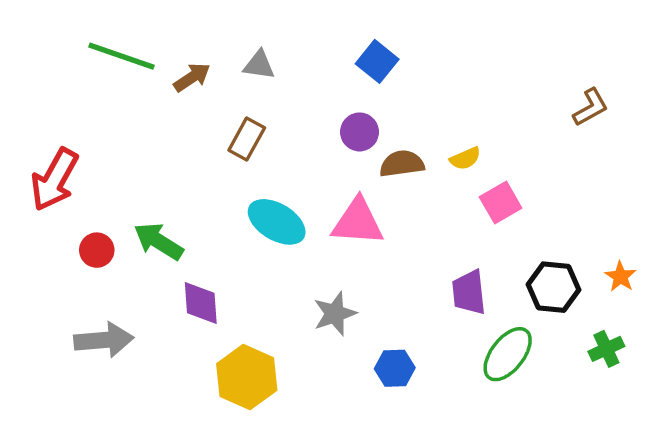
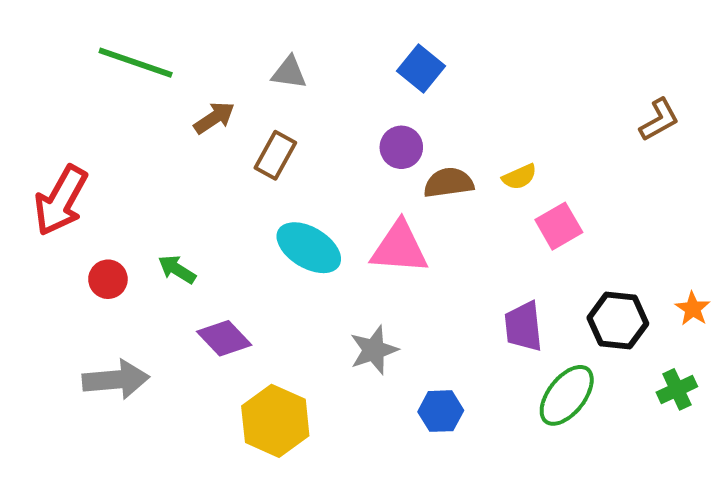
brown arrow: (192, 77) -> (214, 118), moved
green arrow: (158, 241) -> (177, 269), size x0.7
purple diamond: (201, 303) -> (224, 338), turned -39

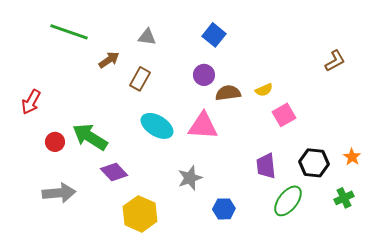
red arrow: (61, 200) -> (31, 102), size x0.7
green arrow: (177, 269) -> (90, 137), size x1.8

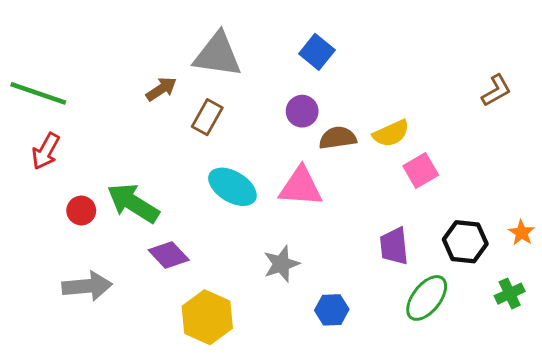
green line: (69, 32) -> (38, 93), moved
gray triangle: (147, 37) -> (218, 55), size x1.8
yellow semicircle: (264, 90) -> (391, 133), size x1.4

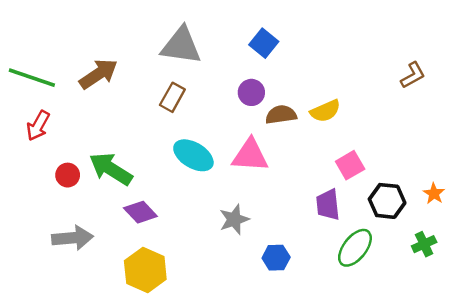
brown arrow: (161, 89) -> (98, 74), moved, size x1.5
pink square: (421, 170) -> (350, 165), moved
yellow hexagon: (207, 317) -> (145, 270), moved

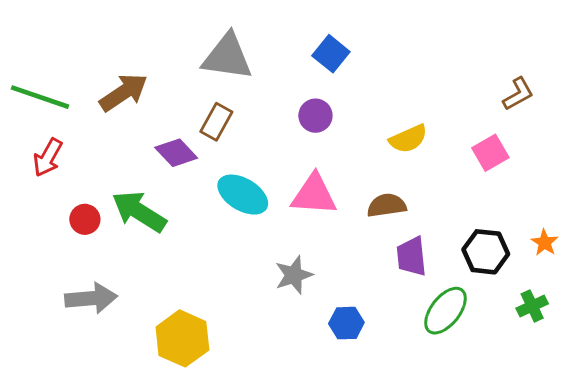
brown semicircle: (281, 115) -> (387, 205), moved
pink square: (350, 165) -> (490, 153), moved
purple diamond: (140, 212) -> (176, 153), moved

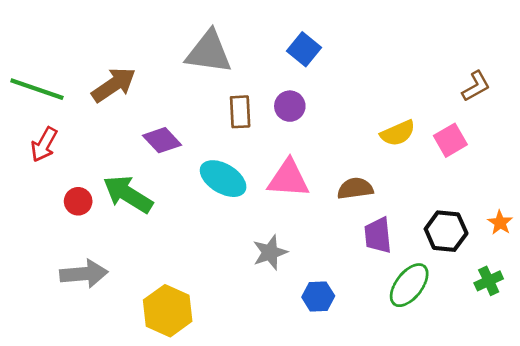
brown rectangle: (216, 122) -> (240, 112), moved, turned -32
yellow semicircle: (408, 139) -> (398, 133), moved

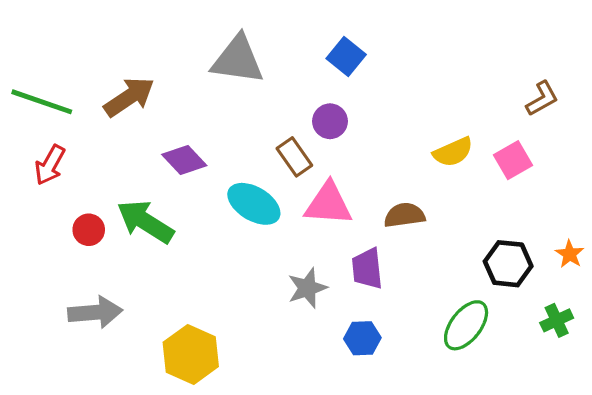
brown rectangle: (240, 112) -> (294, 157), moved, turned -32
purple trapezoid: (378, 235) -> (367, 269), moved

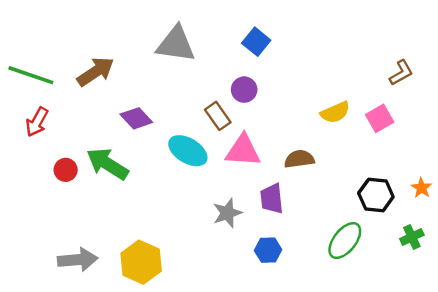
gray arrow: (95, 312) -> (78, 260), moved

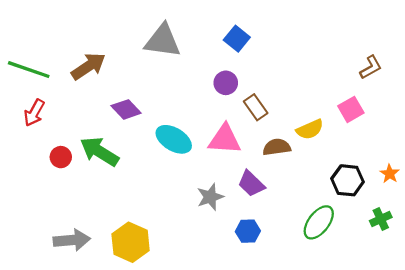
yellow semicircle: (335, 112) -> (310, 129), moved
brown rectangle: (218, 116) -> (256, 107), moved
purple trapezoid: (272, 199) -> (251, 184), turned -40

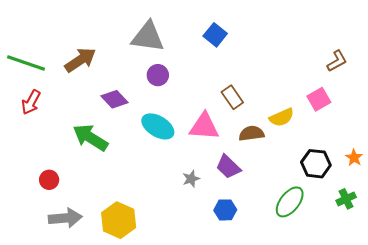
purple circle: (226, 83) -> (158, 75), moved
red circle: (61, 157) -> (49, 180), moved
gray star: (210, 197) -> (191, 179), size x0.7

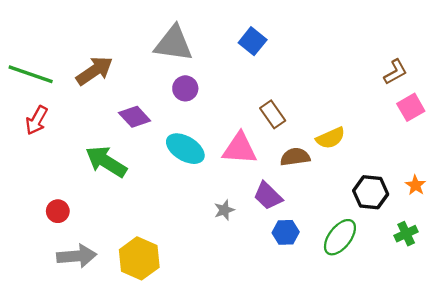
pink square: (319, 99) -> (411, 107), moved
blue hexagon: (225, 210) -> (286, 232), moved

